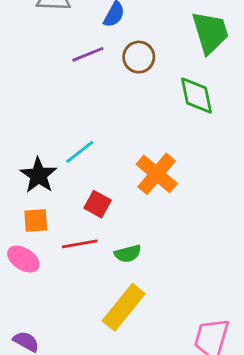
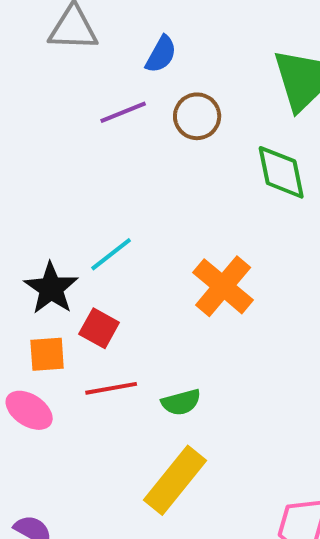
red square: (98, 204) -> (99, 328), moved

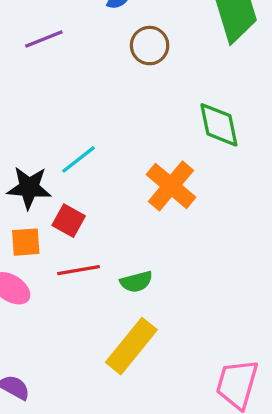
purple line: (123, 112) -> (44, 39), moved
green diamond: (281, 172) -> (219, 125), moved
black star: (51, 288) -> (29, 188), turned -30

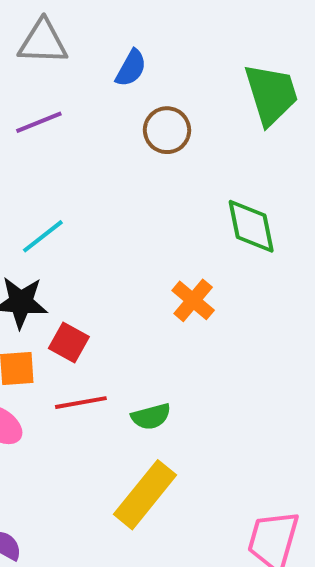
cyan line: (79, 159) -> (43, 236), moved
orange cross: (171, 186) -> (193, 300), size x0.7

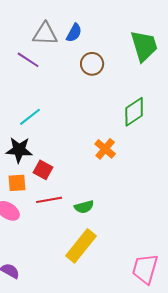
gray triangle: (43, 42) -> (45, 34), moved
purple line: (39, 122) -> (28, 60), turned 55
green diamond: (251, 226) -> (134, 112), turned 68

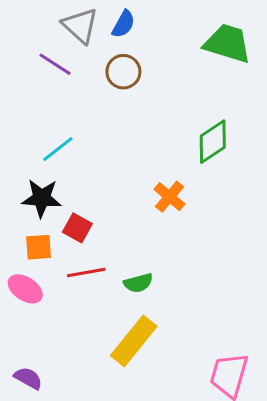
gray triangle: (45, 34) -> (80, 26), turned 40
green trapezoid: (144, 46) -> (228, 43), turned -56
brown circle: (92, 64) -> (123, 72), moved

